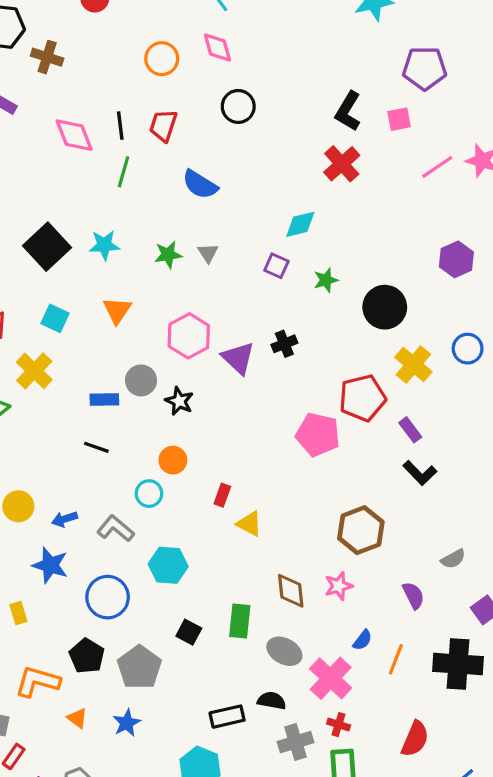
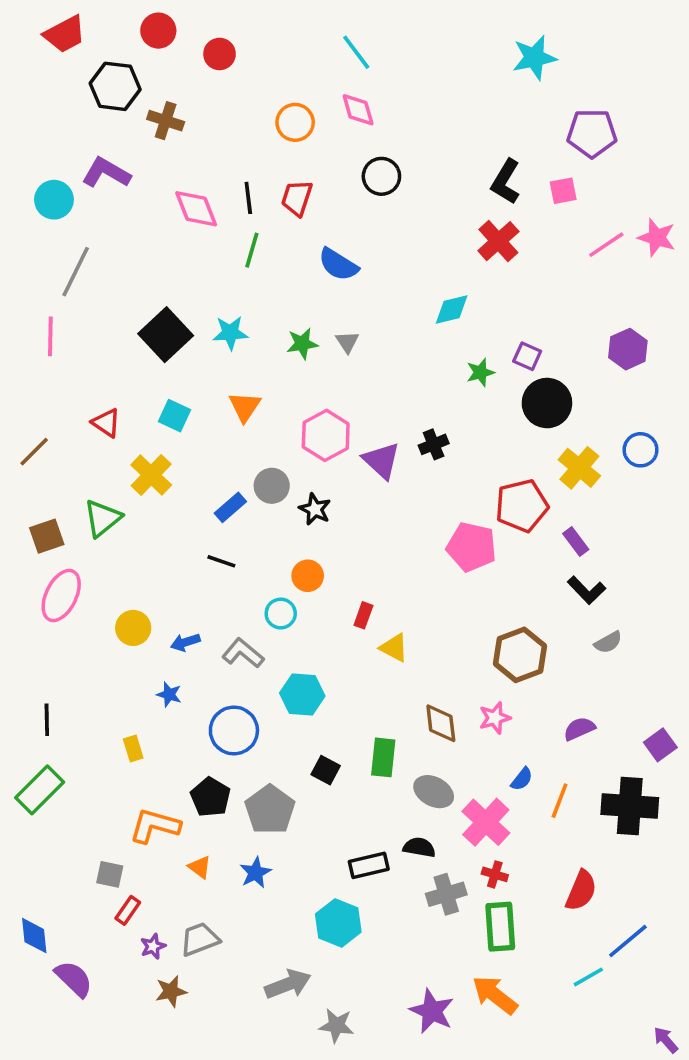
purple square: (276, 266) -> (527, 356), moved
blue rectangle: (104, 400) -> (230, 507), turned -40
gray semicircle: (453, 559) -> (608, 642), moved
blue star: (50, 565) -> (169, 694), size x0.6
purple semicircle: (413, 595) -> (579, 729), turned -88

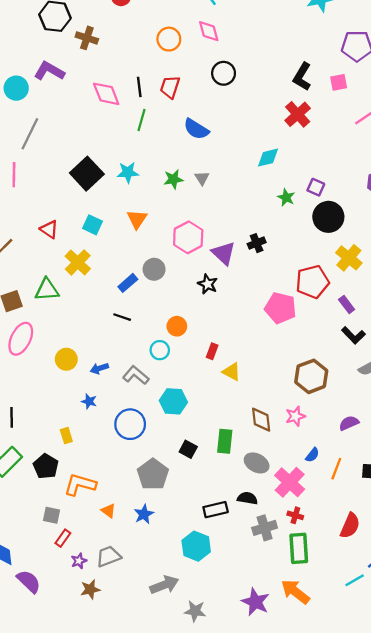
green star: (480, 372) -> (286, 197), turned -30
black star: (315, 509) -> (208, 284), moved
green triangle: (103, 518) -> (47, 290), turned 35
black pentagon: (211, 797) -> (46, 466), moved

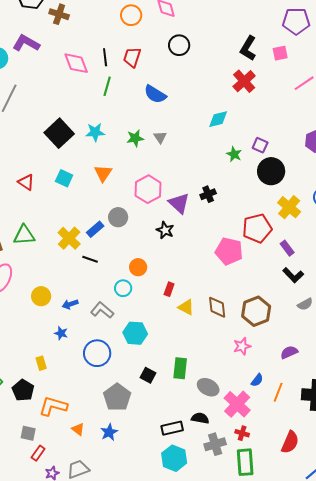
yellow cross: (78, 262) -> (69, 238), moved
brown diamond: (261, 420) -> (217, 307), moved
cyan hexagon: (196, 546) -> (174, 458), moved

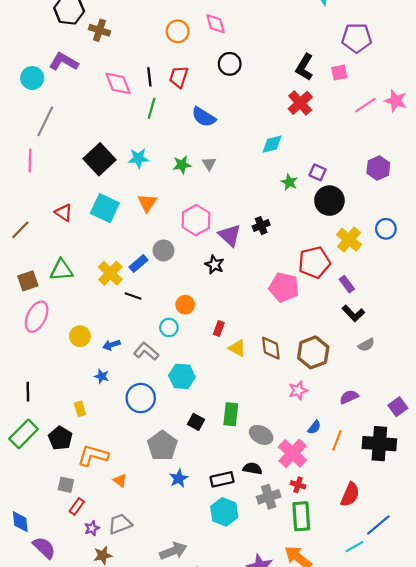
cyan square: (64, 178) -> (105, 208), size x1.5
blue star: (109, 432) -> (179, 478), moved

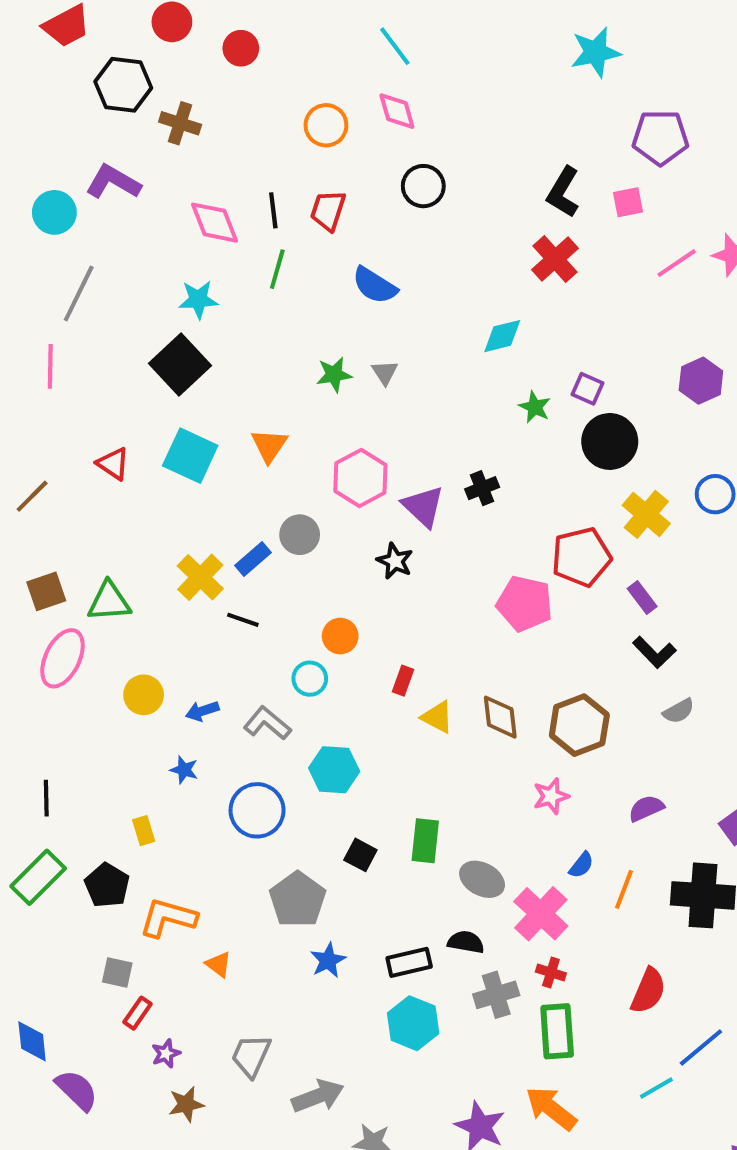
cyan star: (139, 158) -> (198, 300), moved
green triangle: (61, 270) -> (109, 602), moved
gray trapezoid: (120, 524) -> (251, 1056), moved, turned -45

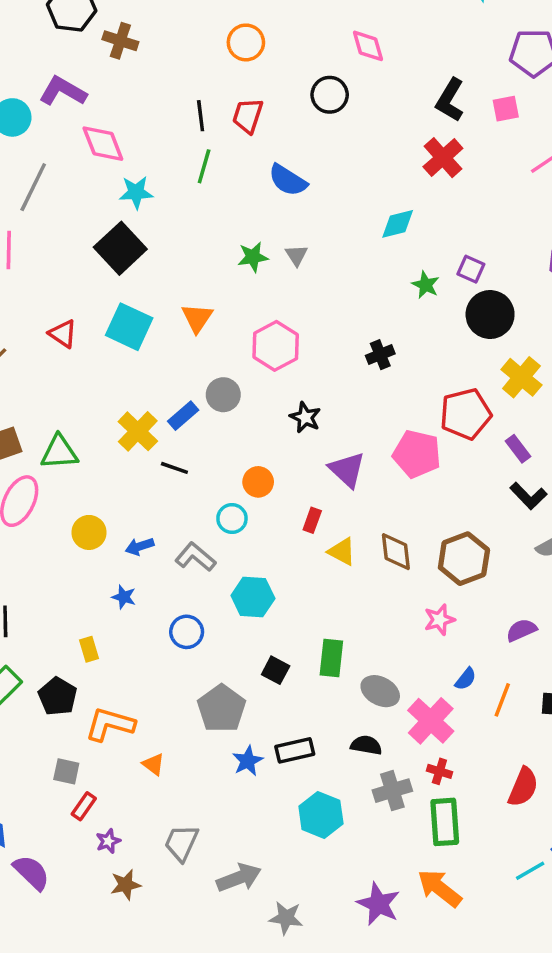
pink diamond: (397, 111) -> (368, 46), moved
pink diamond: (214, 223) -> (103, 144), moved
purple triangle: (423, 506) -> (347, 470), moved
blue circle: (257, 810) -> (187, 632), size x0.7
black rectangle: (409, 962) -> (295, 750), moved

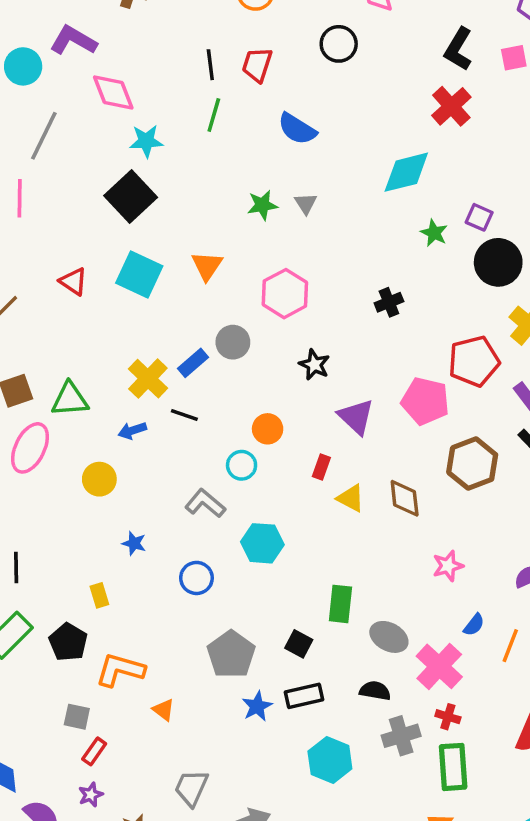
cyan diamond: (398, 224) -> (406, 172), size x1.4
blue arrow: (140, 546) -> (132, 431), moved
brown hexagon: (464, 559) -> (472, 464), moved
black square: (276, 670) -> (299, 644), moved
purple star: (108, 841) -> (91, 795), moved

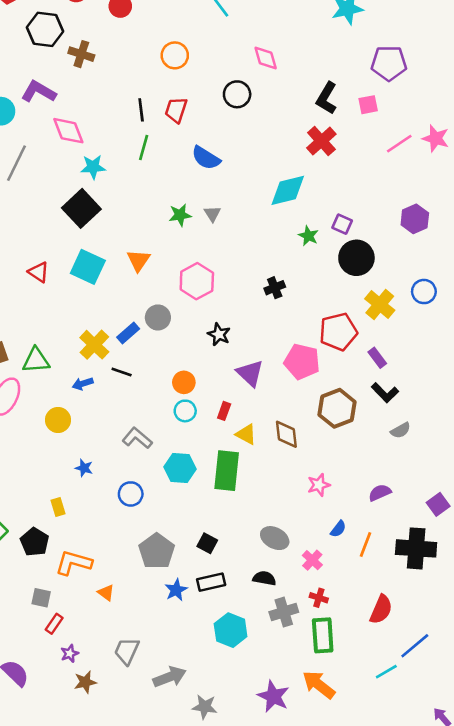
cyan circle: (242, 465) -> (185, 411), moved
green rectangle: (340, 604) -> (227, 471), moved, size x1.4
pink cross: (439, 666) -> (312, 560), size x0.6
purple star: (91, 795) -> (70, 654), moved

